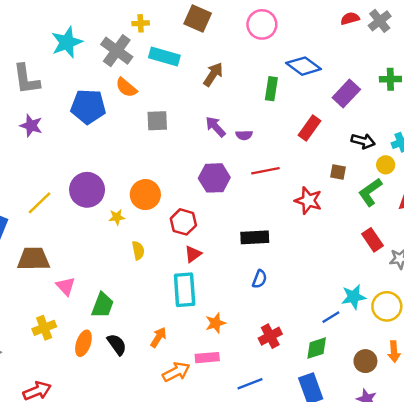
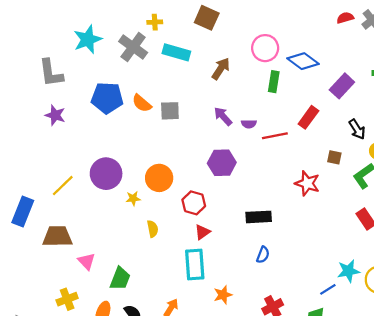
pink circle: (262, 24) -> (265, 48), moved
orange semicircle: (126, 88) -> (142, 103), moved
black arrow: (363, 141) -> (357, 129), turned 42
red line: (265, 171) -> (275, 136), moved

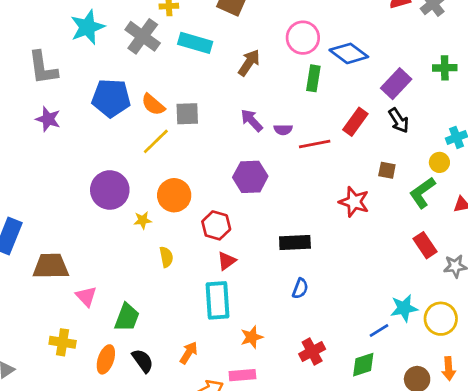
black arrow: (357, 129) -> (399, 120), moved
yellow line: (63, 186) -> (156, 141), moved
yellow cross: (67, 299) -> (63, 342), turned 30

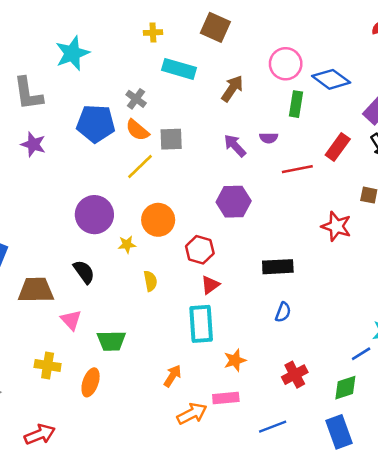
gray cross: (143, 36) -> (136, 99), moved, size x0.6
purple semicircle: (283, 130) -> (269, 138), moved
green trapezoid: (127, 317) -> (111, 341), turned 68
black semicircle: (143, 361) -> (84, 272), moved

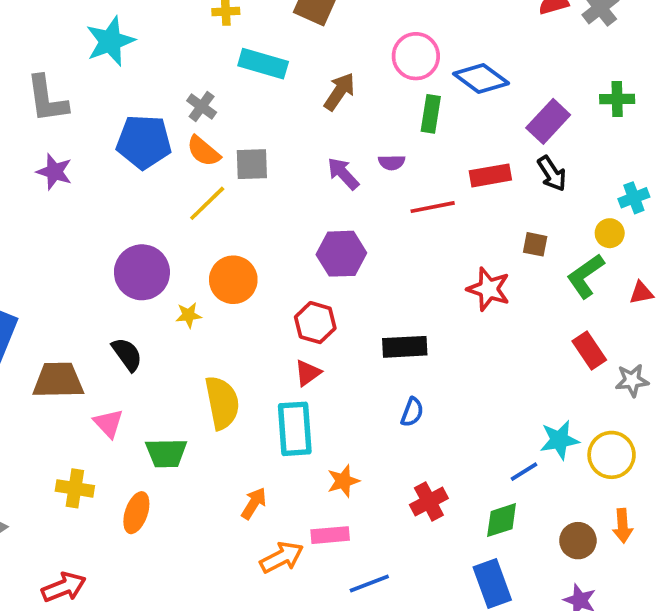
red rectangle: (338, 147) -> (490, 175), turned 44
red hexagon: (200, 250) -> (315, 323), moved
yellow semicircle: (150, 281) -> (222, 403), moved, size x1.8
blue line: (273, 427) -> (369, 583), moved

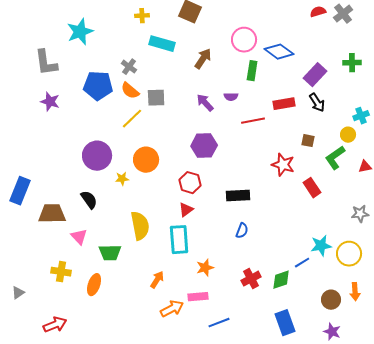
red rectangle: (589, 351) -> (312, 188), moved
green diamond: (502, 520) -> (281, 280), moved

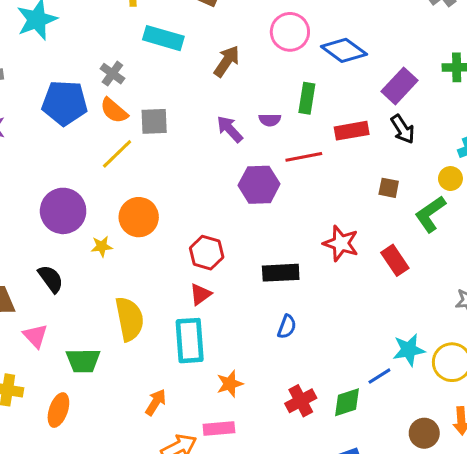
green rectangle: (252, 71) -> (307, 98), moved
purple hexagon: (204, 146) -> (259, 185), moved
red star: (283, 165) -> (341, 243), moved

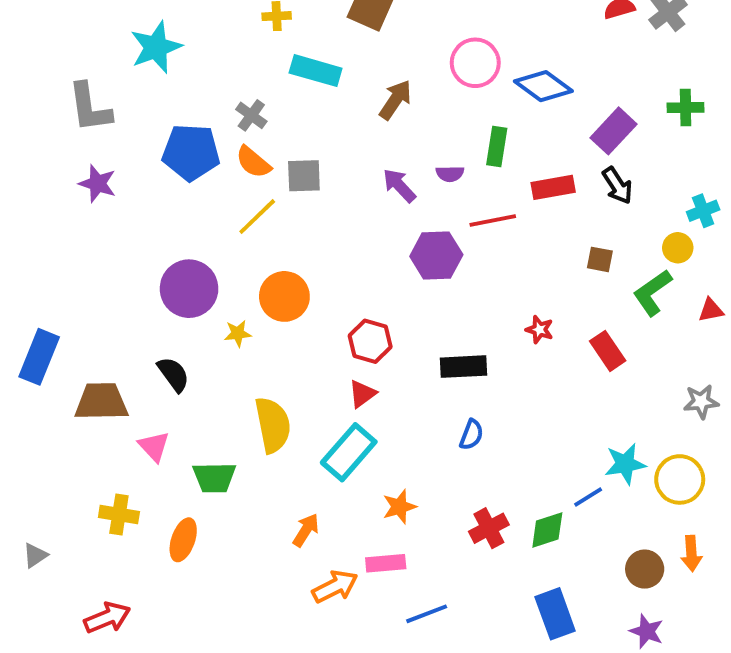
red star: (341, 243) -> (539, 330), size x0.6
cyan rectangle: (190, 341) -> (349, 452), turned 45

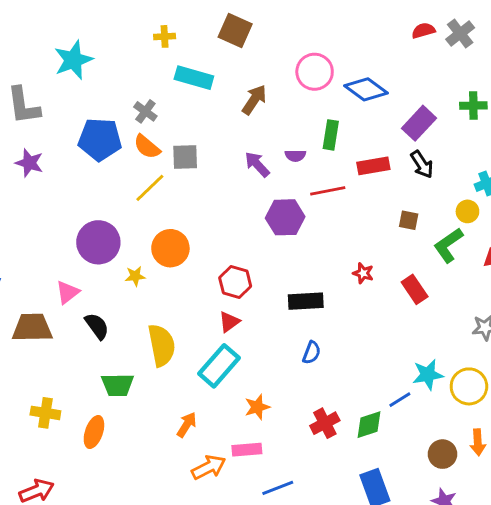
black semicircle: (173, 374) -> (97, 326), moved
pink triangle: (154, 446) -> (68, 292), moved, turned 35

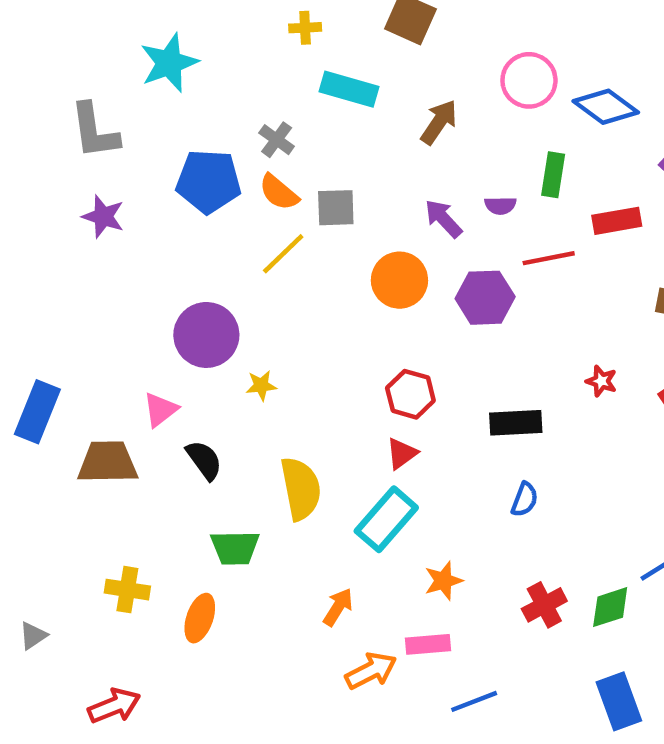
orange circle: (170, 248) -> (399, 280), moved

